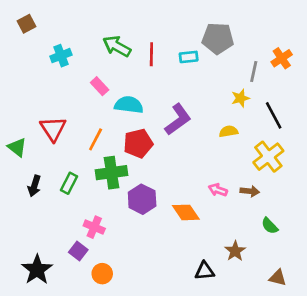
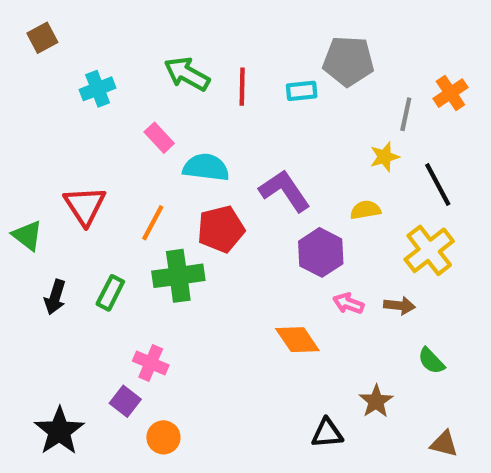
purple L-shape: (178, 119) -> (285, 191), turned -88
purple hexagon: (142, 199) -> (321, 252), moved

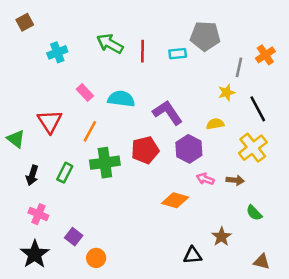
pink rectangle: (159, 138) -> (85, 92), moved
red pentagon: (221, 229) -> (145, 150), moved
orange diamond: (297, 340) -> (175, 200), turned -40
pink cross: (151, 363) -> (38, 214), moved

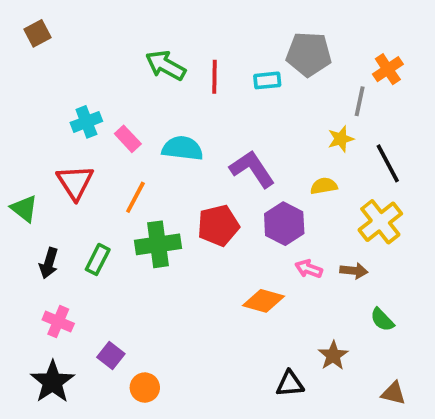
cyan cross: (57, 52) -> (86, 122), moved
orange cross: (265, 55) -> (388, 69), moved

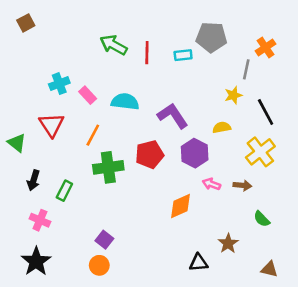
green rectangle: (98, 259) -> (64, 191), moved
orange diamond: (263, 301) -> (180, 206), turned -40
purple square: (111, 355) -> (104, 240), moved

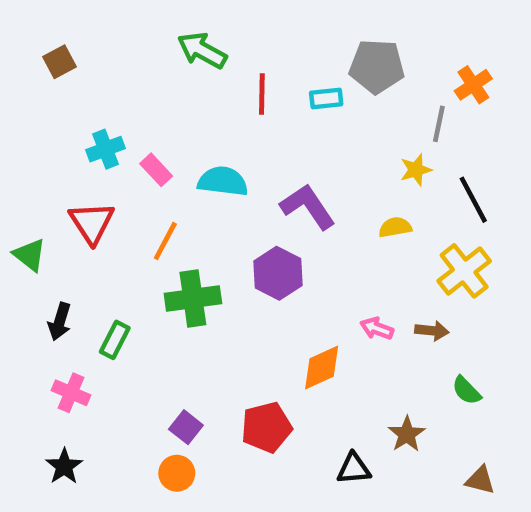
brown square: (26, 23) -> (60, 62), moved
green arrow: (113, 45) -> (202, 50), moved
purple hexagon: (195, 153) -> (278, 273), moved
red pentagon: (150, 154) -> (266, 427), moved
black star: (36, 261) -> (64, 466), size x0.7

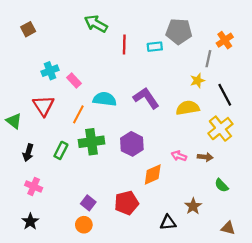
cyan semicircle: (223, 181) -> (105, 99), moved
yellow semicircle: (395, 227) -> (188, 108), size x1.5
purple hexagon: (278, 273) -> (132, 144), moved
green rectangle: (115, 340) -> (61, 150), moved

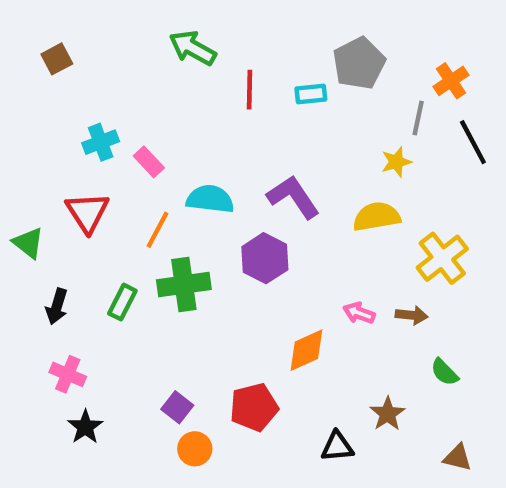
gray pentagon: (179, 31) -> (359, 63), turned -30
black line: (225, 95) -> (473, 142), moved
purple hexagon: (132, 144) -> (265, 258), moved
black star: (30, 221) -> (85, 427), moved
orange circle: (84, 225) -> (195, 449), moved

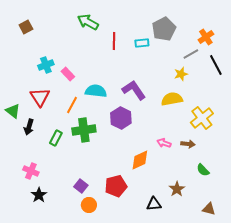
gray line: (418, 118) -> (191, 54), turned 49
black arrow: (57, 306) -> (29, 127), moved

